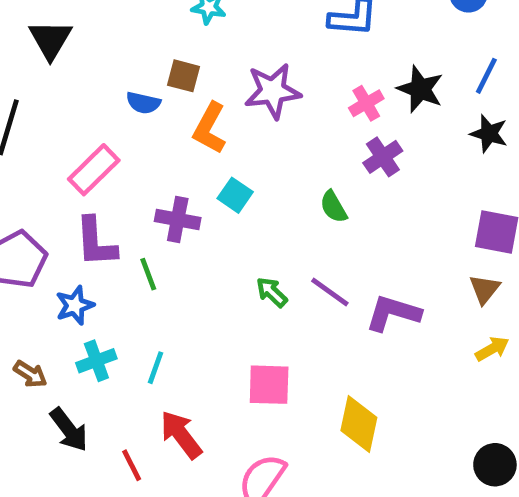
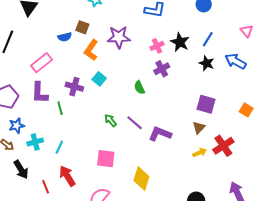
blue semicircle: (143, 103) -> (65, 37), turned -32
blue star: (75, 305) -> (17, 126), moved

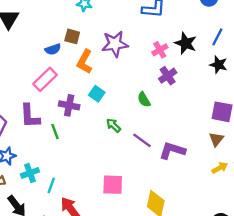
pink rectangle: (42, 63) -> (45, 79), moved
green arrow: (110, 120) -> (113, 125), moved
cyan line: (59, 147) -> (51, 185), moved

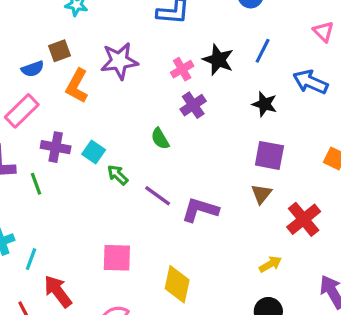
brown square: (72, 36) -> (60, 51), turned -35
black star: (218, 65) -> (264, 104), moved
cyan square: (97, 94) -> (94, 152), moved
yellow arrow: (220, 168) -> (270, 264), moved

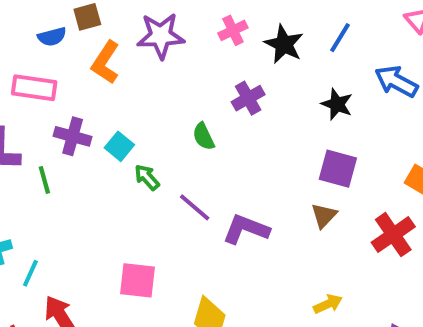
pink cross: (182, 69) -> (233, 30), moved
pink rectangle: (22, 111) -> (34, 88), turned 48
red cross: (304, 219) -> (393, 235), moved

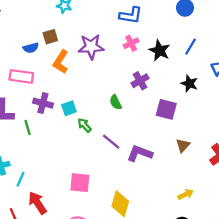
cyan square: (119, 146) -> (69, 108), turned 32
purple square: (338, 169) -> (166, 109), moved

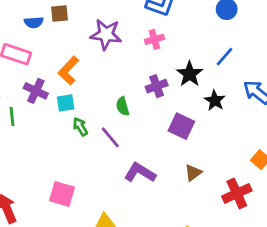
black star: (160, 51) -> (190, 74), moved
orange L-shape: (61, 62) -> (68, 71), moved
purple line: (111, 142) -> (110, 137), moved

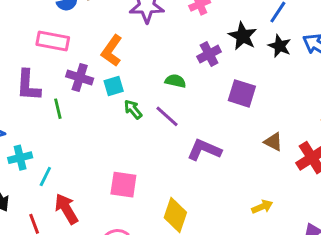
black star: (215, 100) -> (280, 46), moved
green semicircle: (123, 106) -> (175, 81), turned 126
brown triangle: (193, 173) -> (273, 142), moved, turned -48

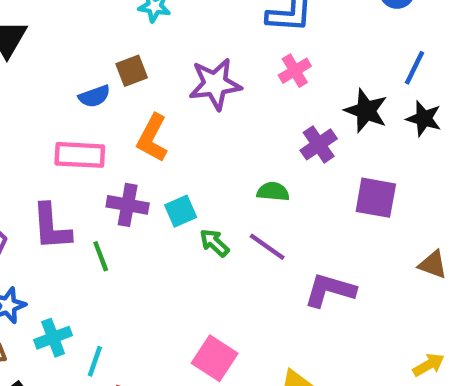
orange L-shape: (112, 51) -> (152, 138), moved
pink square: (123, 185) -> (215, 358), turned 32

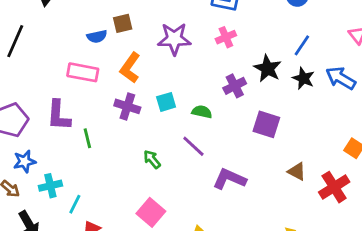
purple cross: (128, 205) -> (127, 106), moved
cyan square: (181, 211) -> (166, 102), moved
green arrow: (214, 243) -> (152, 159), moved

